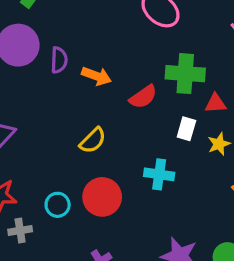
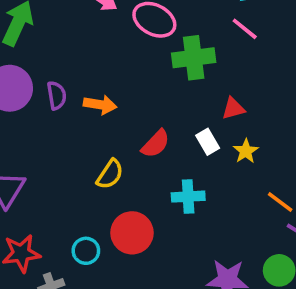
green cross: (185, 74) -> (194, 58), moved
red semicircle: (143, 97) -> (156, 144), moved
white rectangle: (186, 129) -> (208, 142), turned -35

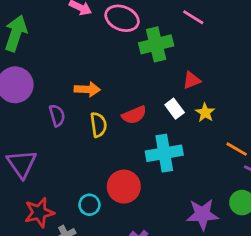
purple semicircle: (57, 95) -> (57, 115), moved
red semicircle: (156, 144) -> (134, 115), turned 30
yellow semicircle: (110, 174) -> (99, 125), moved, turned -35
cyan cross: (188, 197) -> (164, 153), size x1.4

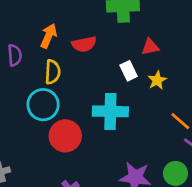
orange arrow: (87, 89) -> (49, 36), turned -80
red semicircle: (134, 115) -> (84, 44), moved
cyan circle: (89, 205) -> (43, 105), moved, size x1.5

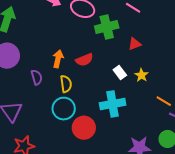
red triangle: (150, 47) -> (135, 44), moved

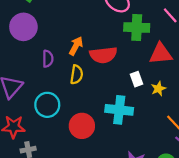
red triangle: (135, 44) -> (161, 54), size x1.6
red semicircle: (84, 60) -> (103, 55), size x1.4
cyan circle: (64, 109) -> (47, 105), moved

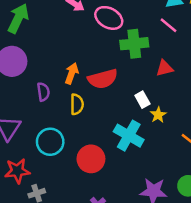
red triangle: (161, 54) -> (164, 68), size x0.7
yellow star: (158, 89) -> (158, 115), moved
cyan cross: (119, 110) -> (129, 136), turned 32

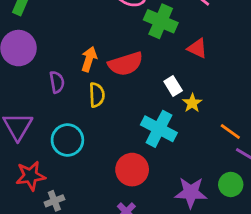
green cross: (134, 44) -> (161, 21), turned 32
red triangle: (164, 68) -> (197, 48), turned 42
red circle: (91, 159) -> (132, 170), moved

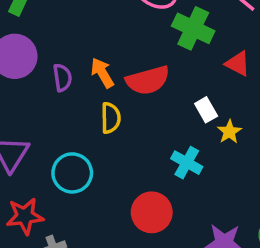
orange arrow: (89, 59) -> (102, 73), turned -50
purple semicircle: (57, 82) -> (62, 78), moved
cyan cross: (159, 129) -> (187, 163), size x0.7

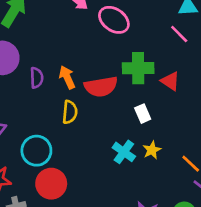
green cross: (193, 28) -> (138, 68), moved, turned -32
yellow star: (229, 132) -> (152, 150), moved
red circle: (152, 212) -> (51, 184), moved

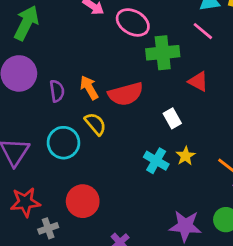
green cross: (138, 68) -> (163, 53), moved
yellow semicircle: (70, 112) -> (95, 124), turned -40
cyan circle: (36, 151) -> (63, 143), moved

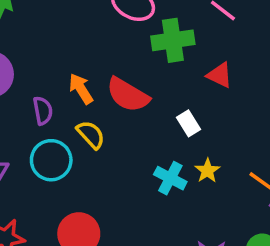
purple semicircle: (57, 91) -> (43, 111), moved
red semicircle: (126, 94) -> (128, 95), turned 48

